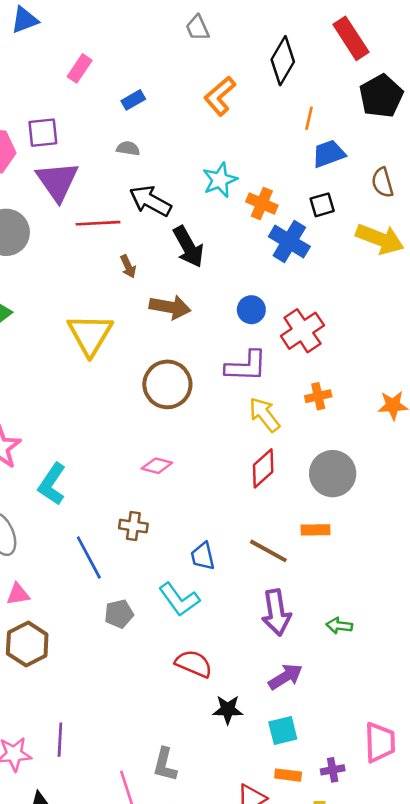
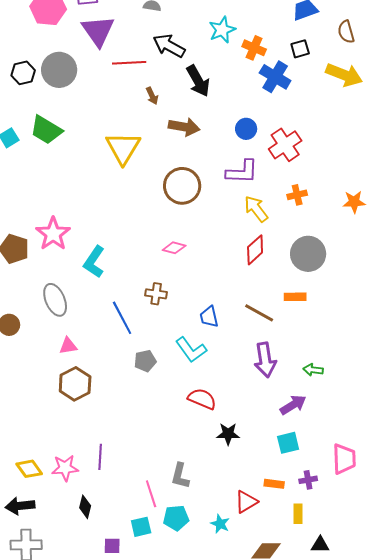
purple arrow: (285, 677) -> (293, 405), moved
cyan square: (283, 731) -> (288, 443), moved

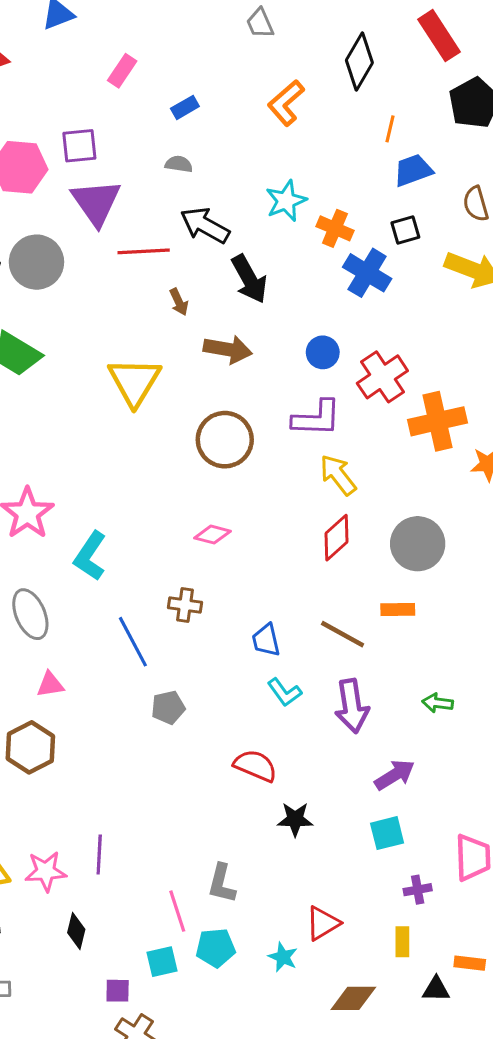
orange cross: (297, 195) -> (438, 421), moved, size x1.8
cyan L-shape: (191, 350) -> (284, 692), moved, size x0.7
green arrow: (313, 370) -> (438, 703), moved
brown hexagon: (75, 384) -> (30, 747), moved
orange rectangle: (274, 484) -> (470, 963), moved

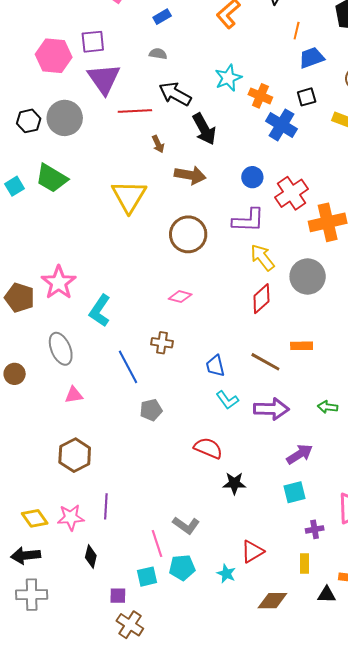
gray circle: (418, 544) -> (308, 277), moved
purple arrow: (352, 706) -> (271, 409), turned -80
brown hexagon: (30, 747) -> (75, 455), moved
gray L-shape: (222, 884) -> (186, 525), turned -68

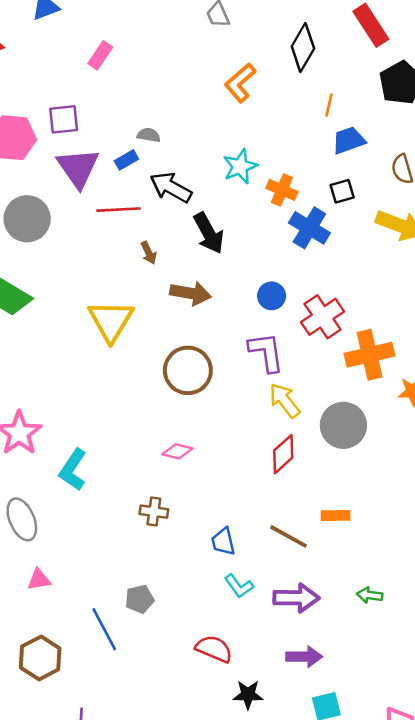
blue rectangle: (162, 17) -> (126, 160), moved
purple L-shape: (248, 220) -> (266, 352), turned -100
blue line: (128, 367) -> (104, 629), moved
purple arrow: (300, 454) -> (304, 657), moved, turned 32

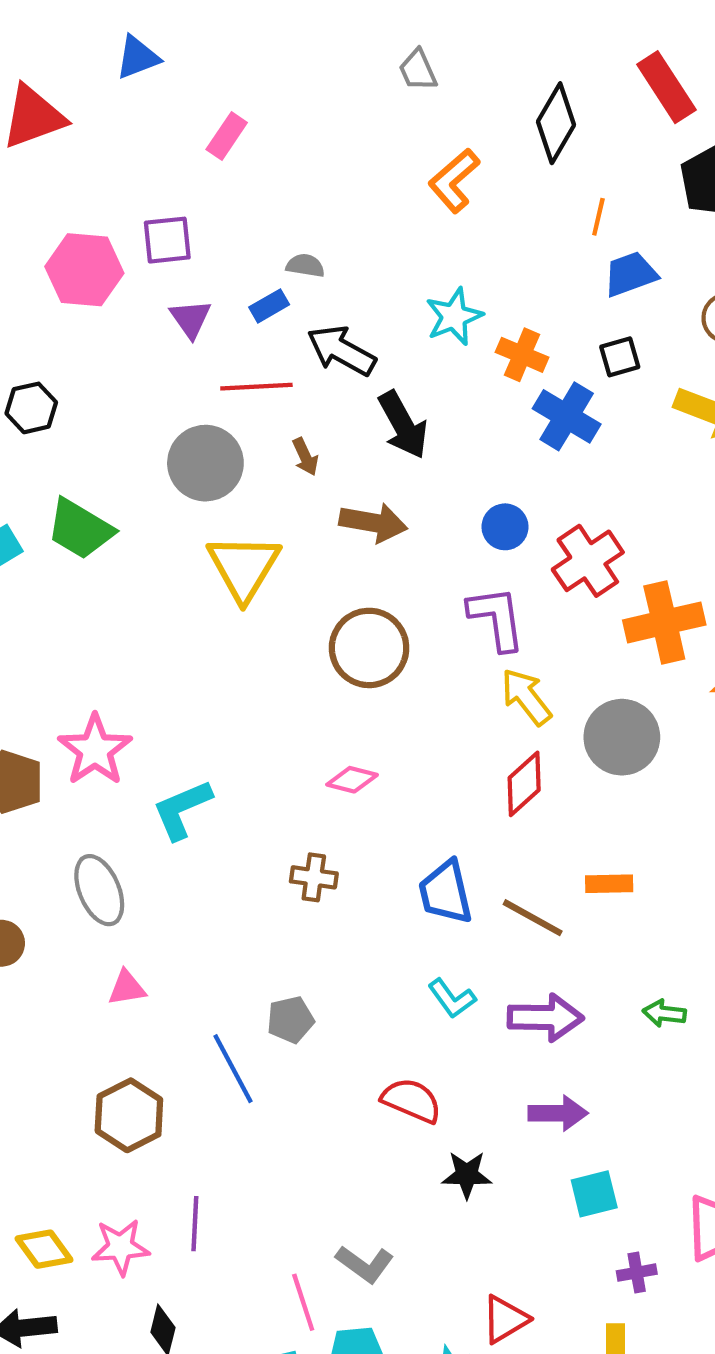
purple triangle: (78, 168) -> (191, 319), size x0.6
gray circle: (27, 219) -> (205, 463), moved
cyan L-shape: (73, 470) -> (182, 809), turned 33
blue trapezoid: (223, 542) -> (446, 892), moved, size x1.4

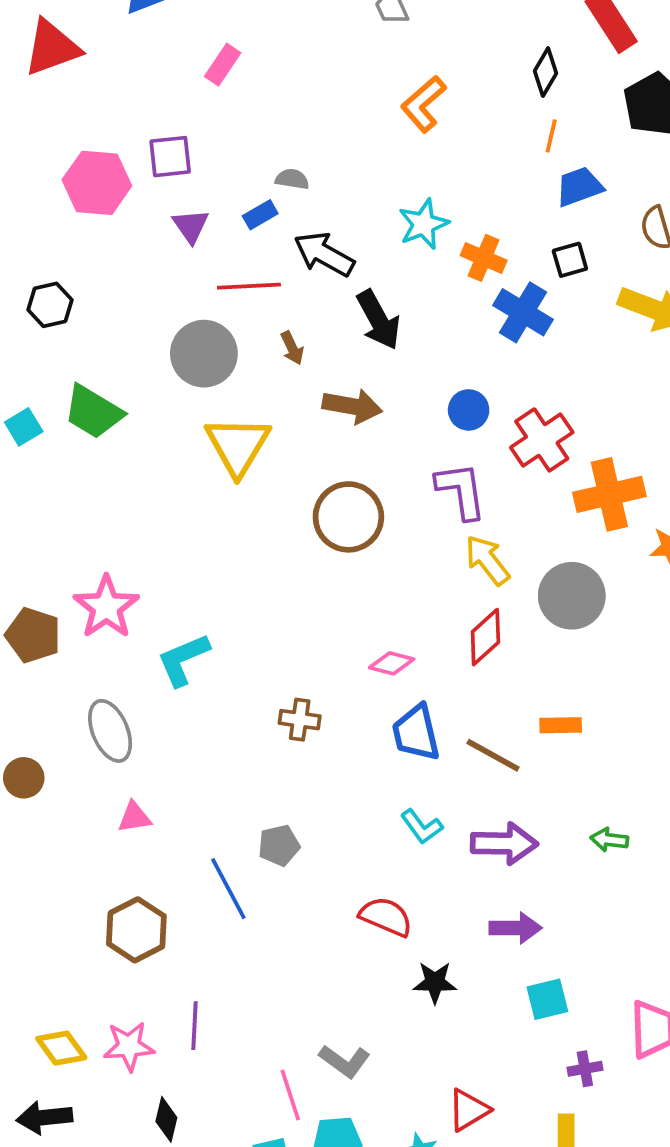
black diamond: (556, 123) -> (546, 72), moved, size x0.7
pink diamond: (352, 780) -> (392, 663), moved

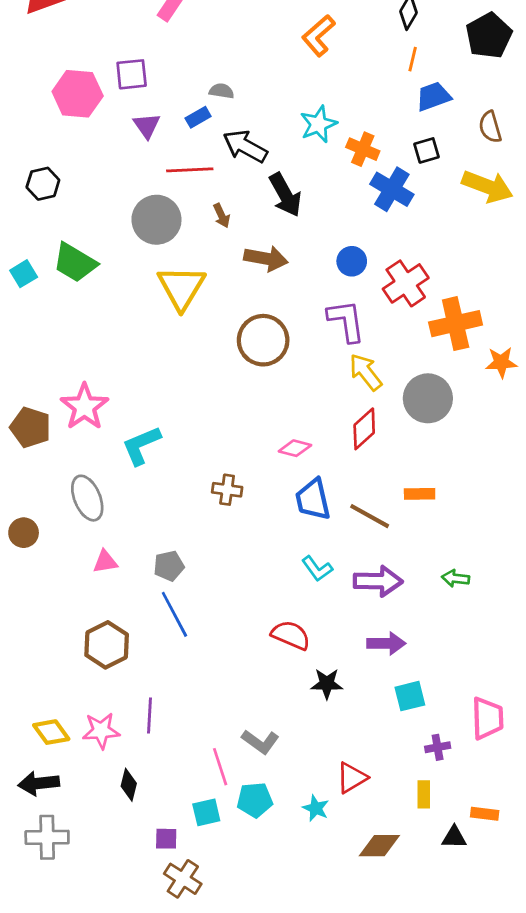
gray pentagon: (279, 845) -> (169, 566), moved

